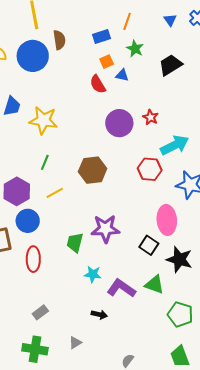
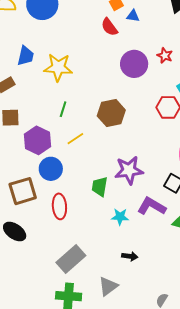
purple L-shape: (121, 288) -> (152, 206), moved
gray rectangle: (40, 312) -> (71, 259), size x1.8
gray triangle: (75, 343) -> (108, 286), size x1.5

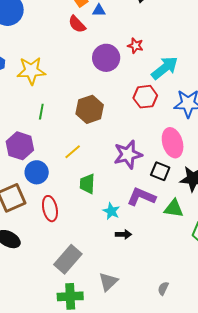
yellow line: (75, 139) -> (73, 152), moved
purple star: (129, 170) -> (128, 154), moved
cyan star: (120, 217) -> (111, 211), turned 30
black arrow: (130, 256) -> (123, 234), moved

